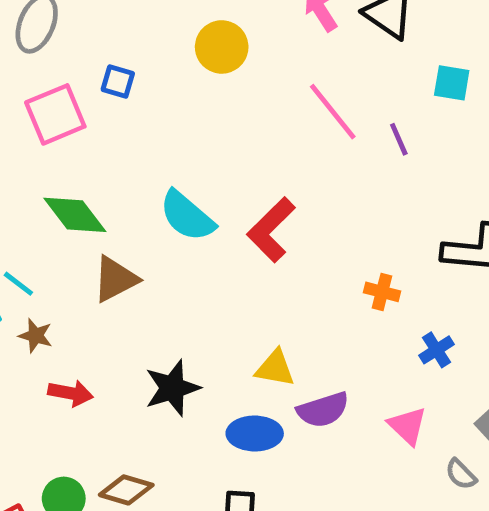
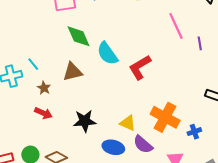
green diamond: (75, 215) -> (79, 36), moved
orange cross: (382, 292) -> (165, 117), moved, size x2.0
brown star: (36, 336) -> (44, 88), moved
purple semicircle: (323, 410) -> (143, 144), turned 45

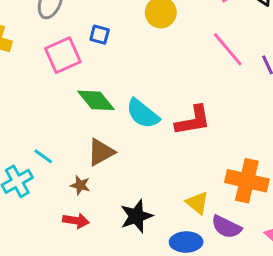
red L-shape: (140, 67) -> (193, 121), turned -144
brown star: (44, 88) -> (80, 185), moved
yellow triangle: (128, 123) -> (197, 203), turned 30

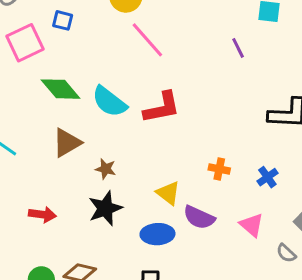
pink line: (228, 49) -> (147, 40), moved
orange cross: (247, 181) -> (219, 169), size x0.5
brown star: (80, 185) -> (106, 169), moved

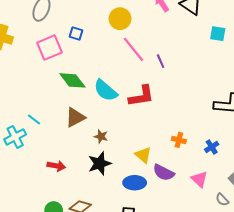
purple line: (238, 48) -> (161, 61), moved

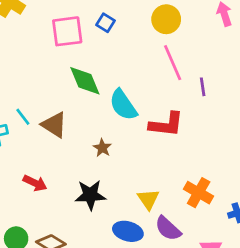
brown triangle: (75, 117) -> (54, 125), moved, turned 45
brown star: (101, 136) -> (102, 148), moved
orange cross: (179, 140) -> (199, 193), size x1.5

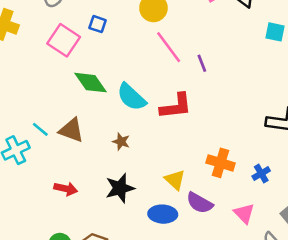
pink square: (67, 31) -> (64, 40), turned -36

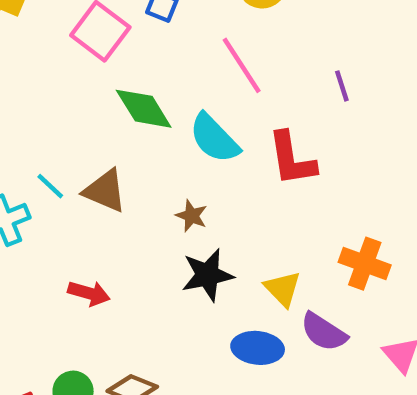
pink line: (169, 47) -> (242, 65), moved
red L-shape: (176, 106) -> (292, 159), turned 84
black star: (120, 188) -> (207, 275), moved

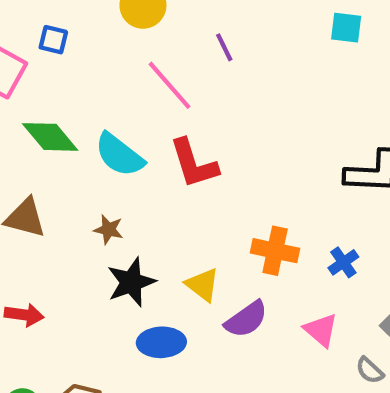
pink line: (242, 65) -> (170, 85), moved
purple line: (342, 86) -> (224, 47), moved
purple semicircle: (324, 332) -> (246, 319), turned -60
blue ellipse: (258, 348) -> (161, 342), moved

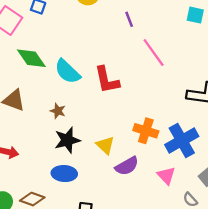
pink line: (170, 85) -> (154, 53), moved
blue cross: (343, 262) -> (182, 140), size x2.0
blue ellipse: (161, 342) -> (64, 174), moved

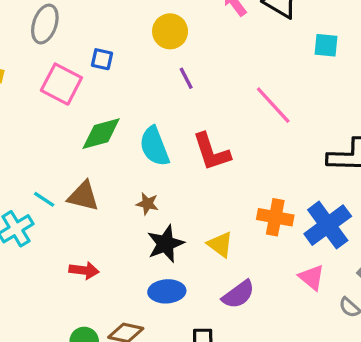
purple line: (129, 19) -> (186, 78), moved
green diamond: (31, 58) -> (101, 134), turned -64
cyan semicircle: (67, 71) -> (154, 146), turned 32
purple semicircle: (127, 166) -> (238, 294), moved

